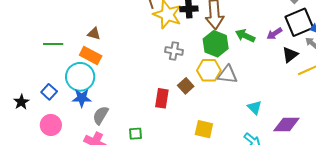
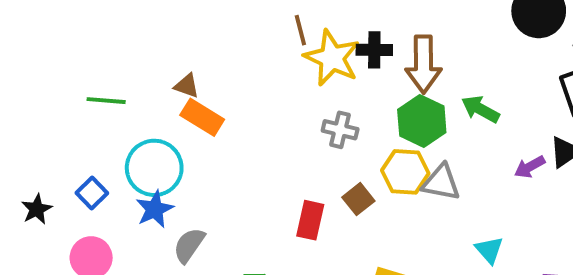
purple arrow: (274, 34) -> (530, 167), moved
orange rectangle: (91, 55) -> (202, 117), moved
blue star: (82, 98) -> (155, 209), turned -30

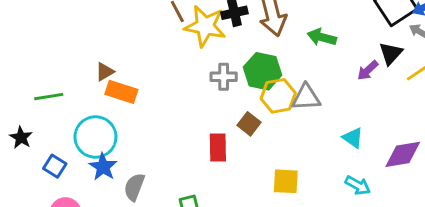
brown triangle: (187, 86) -> (105, 72), turned -36
green hexagon: (422, 121) -> (262, 71), moved
black star: (37, 209) -> (21, 138), moved

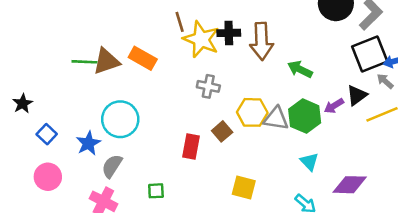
green hexagon: (262, 71) -> (305, 116), moved
brown triangle: (105, 72) -> (106, 61), size x1.6
orange rectangle: (121, 92) -> (143, 58), moved
green line: (49, 97) -> (84, 62), moved
cyan circle: (95, 137) -> (120, 119), moved

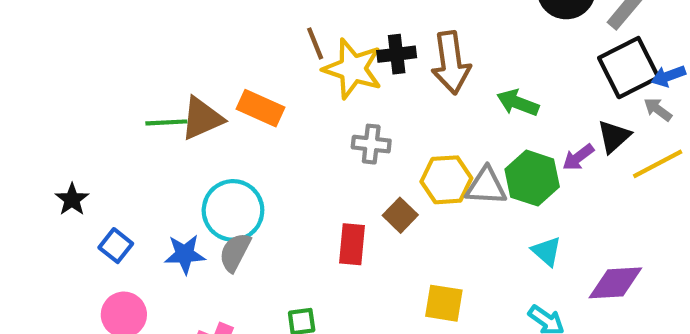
blue star: (88, 143) -> (185, 254), turned 30
gray semicircle: (112, 166) -> (235, 252), moved

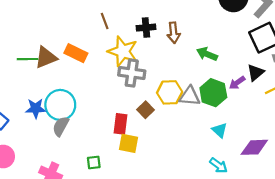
brown arrow: (451, 63) -> (174, 33), size x0.7
yellow star: (353, 69) -> (123, 51), moved
gray cross: (371, 144) -> (132, 73), size x1.4
blue star: (185, 254) -> (36, 108), moved
yellow square: (444, 303) -> (128, 143), moved

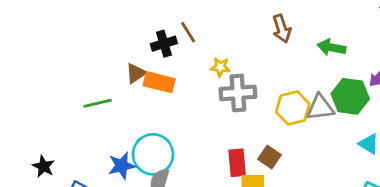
black cross: (146, 28) -> (164, 44), moved
yellow star: (123, 51) -> (220, 67), size x0.5
brown triangle: (46, 58) -> (136, 73), moved, size x0.7
brown square: (146, 110) -> (270, 157), moved

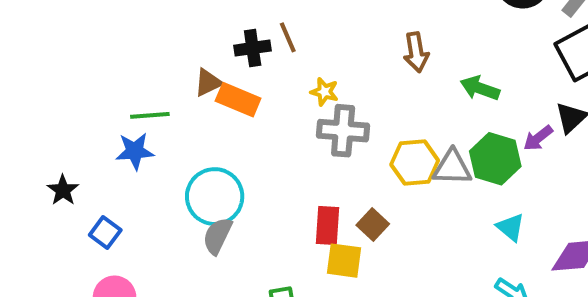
blue star: (122, 166) -> (135, 151), moved

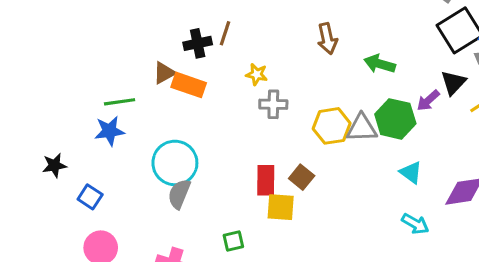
brown line: (288, 37) -> (225, 33), turned 45
gray cross: (343, 131) -> (273, 104), size x0.7
black star: (63, 190) -> (54, 165), turned 30

